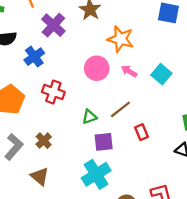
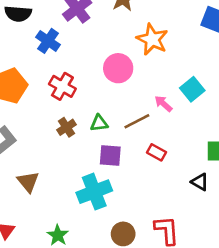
blue cross: (34, 57) -> (48, 41), turned -30
pink arrow: (129, 71) -> (163, 104), moved
red rectangle: (142, 132) -> (156, 152), turned -49
brown cross: (44, 141) -> (67, 127), moved

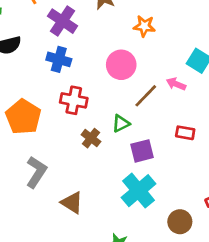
orange star: (152, 39) -> (144, 26), size x0.7
blue cross: (48, 41) -> (59, 59), moved
brown line: (137, 121) -> (146, 96), moved

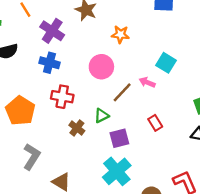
red rectangle: (185, 133) -> (155, 123), turned 49

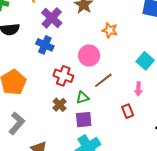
pink arrow: (147, 82) -> (138, 89), moved, turned -120
red cross: (62, 97) -> (63, 76), moved
purple square: (119, 138) -> (84, 120), moved

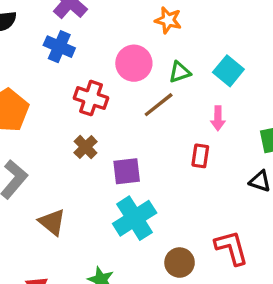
green triangle: (82, 98) -> (180, 72), moved
red rectangle: (128, 111) -> (200, 156), turned 32

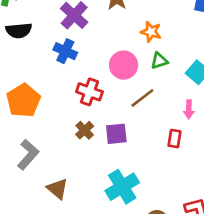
green triangle: (180, 72) -> (159, 61), moved
purple square: (127, 171) -> (116, 134), moved

